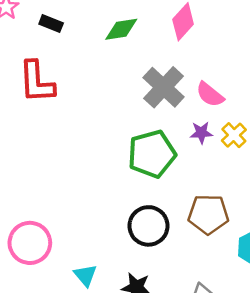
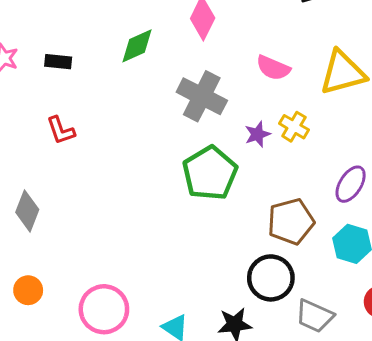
red L-shape: (37, 82) -> (61, 130), size x0.6
pink semicircle: (210, 94) -> (273, 68), moved
black circle: (148, 226) -> (271, 278), moved

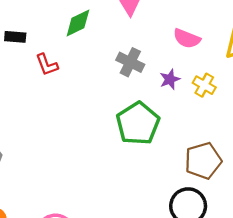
gray cross: (202, 96) -> (130, 62), size x0.7
red L-shape: (61, 130) -> (47, 65), moved
purple star: (257, 134) -> (170, 79), moved

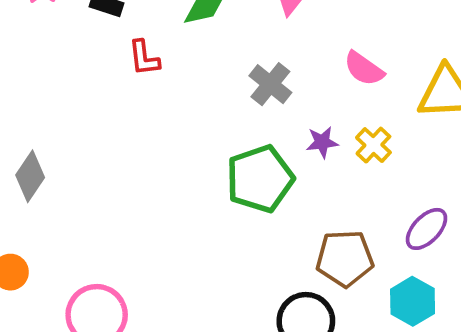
purple star: (170, 79) -> (322, 142), moved

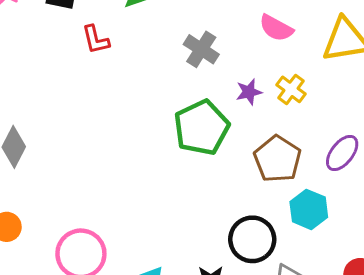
brown pentagon: (345, 258) -> (278, 159), moved, turned -30
cyan hexagon: (413, 301) -> (309, 209), moved

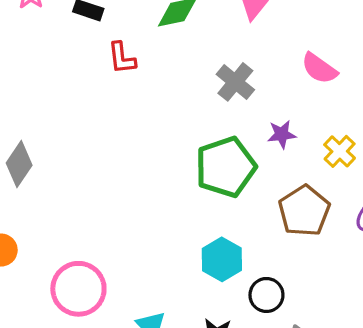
yellow cross: (291, 89) -> (340, 151), moved
cyan hexagon: (309, 209) -> (222, 259), moved
black circle: (252, 239) -> (266, 295), size x0.7

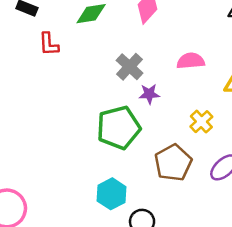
pink semicircle: (319, 68) -> (191, 61), turned 136
purple star: (282, 134) -> (149, 94), moved

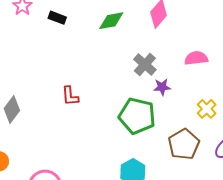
red L-shape: (49, 44) -> (70, 96), moved
green pentagon: (119, 128) -> (137, 116), turned 30

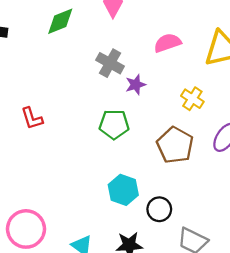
green pentagon: (137, 116) -> (114, 124), size x0.7

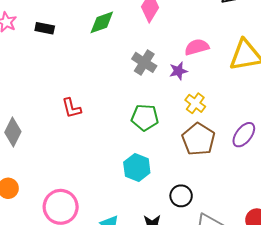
purple star: (136, 85) -> (178, 71), moved
yellow cross: (192, 99) -> (195, 103), moved
cyan hexagon: (123, 190) -> (137, 168), moved

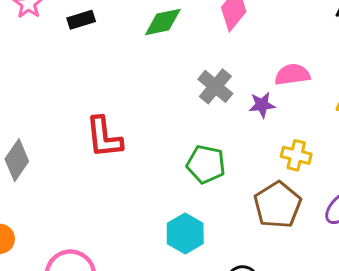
black rectangle: (45, 28) -> (81, 20), turned -36
yellow cross: (195, 103) -> (296, 155), moved, turned -30
red L-shape: (71, 108) -> (104, 137), size x1.4

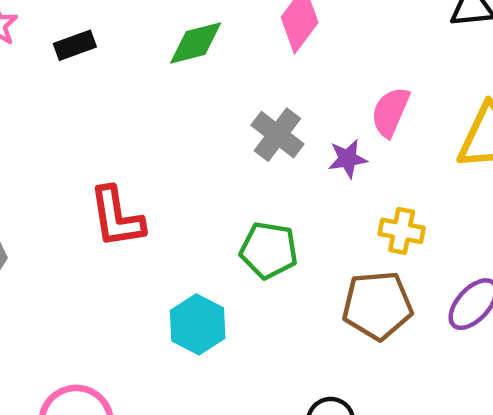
pink semicircle: (292, 75) -> (390, 112), turned -56
brown pentagon: (278, 205) -> (377, 305), turned 30
cyan hexagon: (185, 233) -> (198, 324), moved

